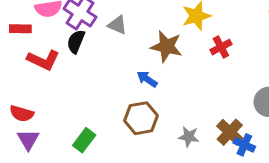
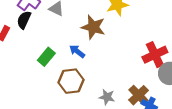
red cross: (221, 47) -> (155, 55), moved, size x1.5
green rectangle: (84, 140) -> (46, 57), moved

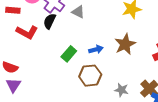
brown star: (93, 27) -> (125, 44), moved, turned 30
blue arrow: (77, 51) -> (96, 49), turned 128

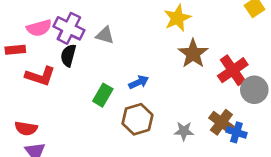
brown star: (125, 44) -> (193, 54), moved

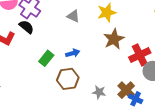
gray triangle: (105, 35) -> (73, 16), moved
black semicircle: (68, 55) -> (26, 27), turned 105

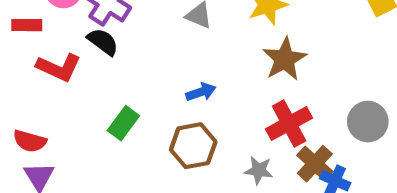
red cross: (140, 55) -> (289, 124), moved
green rectangle: (46, 58) -> (123, 123), moved

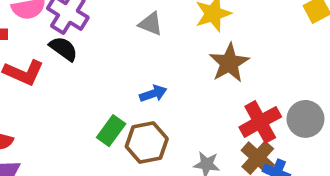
green rectangle: (123, 123) -> (111, 131), moved
red cross: (289, 124) -> (260, 122), moved

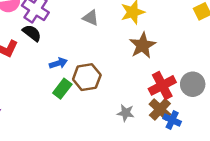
blue arrow: (153, 94) -> (58, 63), moved
brown hexagon: (147, 143) -> (87, 77), moved

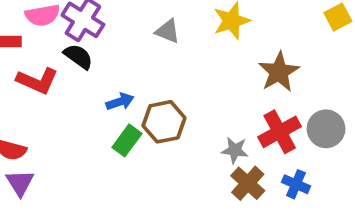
brown star: (143, 45) -> (279, 72), moved
brown cross: (160, 109) -> (248, 183), moved
gray star: (126, 113) -> (235, 150), moved

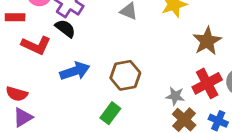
blue arrow: (120, 102) -> (75, 71), moved, size x1.5
green rectangle: (127, 140) -> (110, 113), moved
purple triangle: (20, 183) -> (23, 117), turned 30

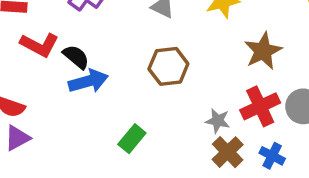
black semicircle: (65, 28) -> (76, 57), moved
brown hexagon: (125, 75) -> (168, 66), moved

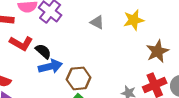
brown hexagon: (168, 66) -> (79, 78), moved

